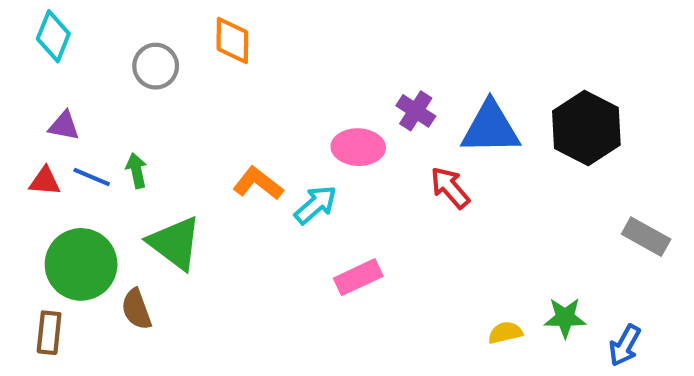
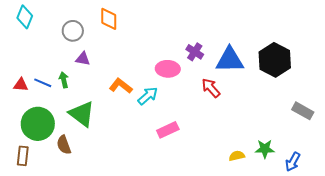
purple triangle: (64, 126) -> (83, 59), moved

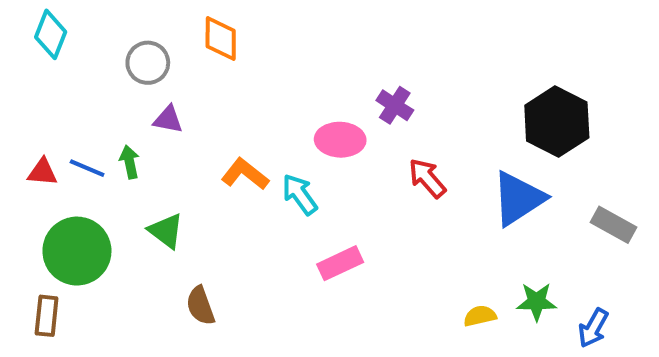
blue triangle: (230, 60) -> (518, 198), moved, turned -32
cyan arrow: (148, 96) -> (300, 194), turned -85
green triangle: (82, 114) -> (166, 231), size x0.7
brown semicircle: (64, 145) -> (200, 306), moved

